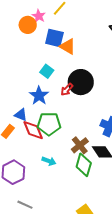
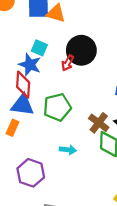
blue star: (39, 96) -> (30, 65), moved
blue triangle: (21, 115) -> (22, 105), size x1.5
red diamond: (33, 130) -> (23, 85), moved, turned 40

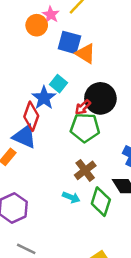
green pentagon: (57, 107) -> (85, 128), moved
brown cross: (99, 123) -> (85, 170), moved
cyan arrow: (68, 150) -> (71, 197), moved

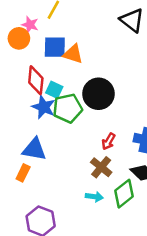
red arrow: (83, 107) -> (108, 141), moved
red diamond: (31, 116) -> (36, 80), moved
green pentagon: (85, 128) -> (68, 108), moved
green diamond: (101, 202) -> (124, 194), turned 48

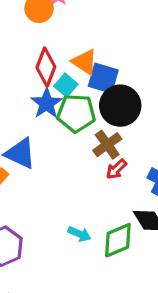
blue square: (55, 47) -> (103, 78), moved
orange triangle: (73, 54) -> (85, 62), moved
brown cross: (101, 167) -> (107, 145), moved

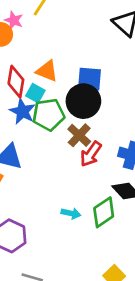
blue square: (103, 78) -> (89, 79), moved
red arrow: (116, 169) -> (91, 154), size x1.4

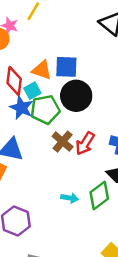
blue square: (89, 79) -> (66, 67), moved
cyan square: (35, 93) -> (32, 91), turned 35
brown cross: (79, 135) -> (63, 142), moved

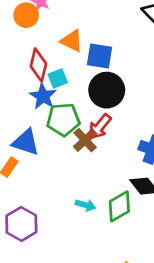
orange triangle: (42, 70) -> (72, 41), moved
green pentagon: (45, 109) -> (63, 120), moved
red arrow: (85, 143) -> (100, 127), moved

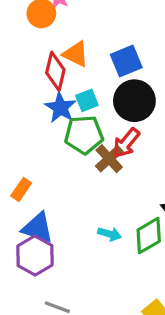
orange triangle: (72, 41) -> (76, 54), moved
blue square: (100, 56) -> (126, 61), turned -32
cyan square: (58, 78) -> (87, 100), moved
blue triangle: (26, 142) -> (38, 228), moved

